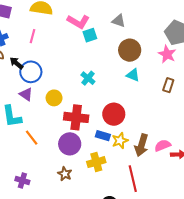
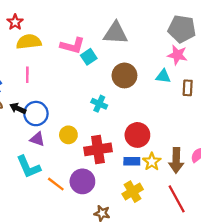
gray triangle: (119, 21) -> (116, 33), size x1.6
brown circle: (130, 50) -> (124, 75), moved
cyan triangle: (133, 75) -> (163, 76), moved
purple circle: (70, 144) -> (82, 181), moved

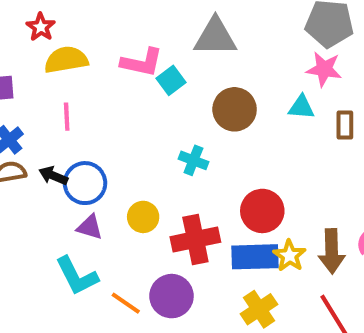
blue rectangle: (132, 161) -> (255, 257), size x1.6

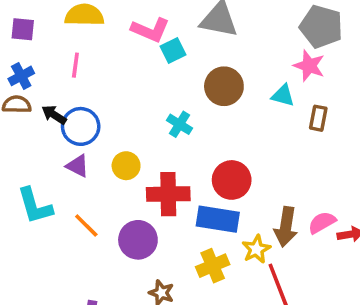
yellow star: (290, 256) -> (256, 249), moved
cyan L-shape: (77, 276) -> (35, 206), moved
orange line: (126, 303) -> (86, 226), moved

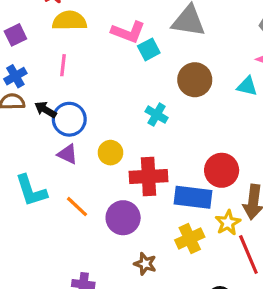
purple square: (23, 29) -> (15, 35), turned -30
red circle: (232, 180) -> (222, 170), moved

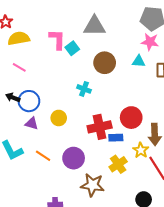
pink L-shape: (128, 32) -> (57, 39), turned -100
pink line: (63, 65) -> (19, 67), turned -56
red cross: (149, 176) -> (100, 127), moved
blue rectangle: (193, 197) -> (116, 138), size x0.6
brown star: (145, 264) -> (92, 185), size x1.6

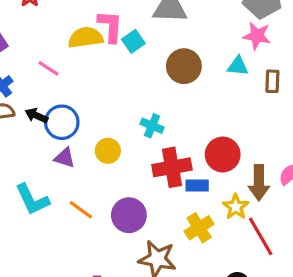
yellow semicircle: (19, 38) -> (86, 38), moved
cyan cross: (84, 89) -> (152, 126), moved

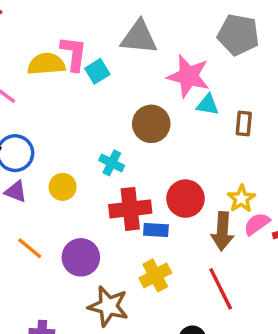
pink star: (257, 36) -> (188, 76), moved, size x1.4
brown circle: (184, 66) -> (151, 124), moved
yellow star: (236, 207) -> (241, 199), moved

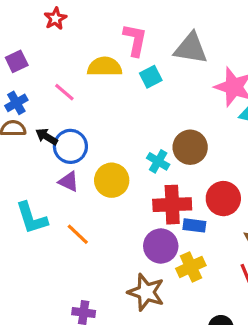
pink L-shape: (74, 54) -> (135, 40), moved
brown circle: (151, 124) -> (190, 147), moved
yellow circle: (63, 187) -> (112, 180), size x1.4
purple circle: (81, 257) -> (161, 246), moved

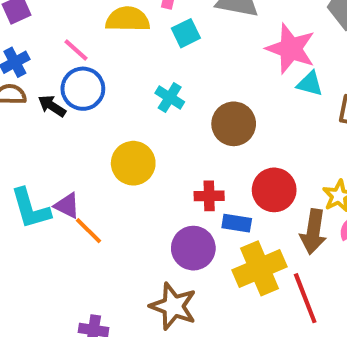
blue circle: (70, 146) -> (83, 89), moved
cyan cross: (158, 161) -> (170, 97), moved
purple triangle: (69, 181) -> (67, 206), moved
red cross: (172, 205) -> (209, 196), size x0.6
yellow cross: (191, 267) -> (260, 268), moved, size x1.4

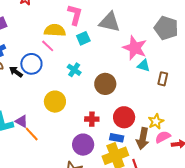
pink line: (76, 50) -> (48, 46), moved
blue rectangle: (237, 223) -> (117, 138), moved

